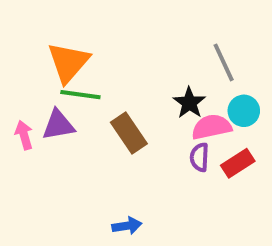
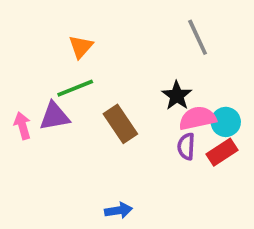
orange triangle: (68, 62) -> (81, 47), moved, size x0.6
gray line: (224, 62) -> (198, 37), moved
green line: (80, 95) -> (75, 88), turned -30
cyan circle: (244, 111) -> (226, 122), moved

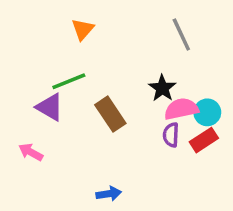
orange triangle: (81, 47) -> (83, 29), moved
purple triangle: (54, 116) -> (50, 107), turned 40
pink arrow: (22, 126) -> (31, 152), moved, turned -45

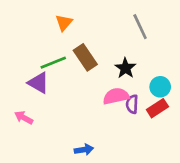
pink semicircle: (181, 109) -> (116, 96), moved
brown rectangle: (110, 114) -> (85, 57), moved

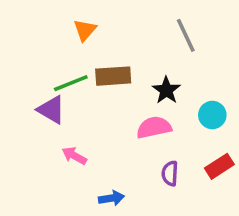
brown rectangle: (85, 57) -> (113, 76), turned -60
purple semicircle: (132, 104) -> (170, 173), moved
red rectangle: (157, 108) -> (219, 166), moved
pink arrow: (24, 118) -> (74, 156), moved

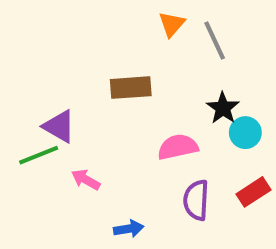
orange triangle: (85, 30) -> (172, 24), moved
green line: (71, 83) -> (39, 155), moved
black star: (166, 90) -> (223, 108), moved
purple semicircle: (170, 173) -> (196, 200), size x1.4

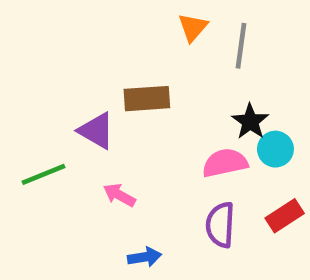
gray line: (215, 41) -> (241, 46), turned 33
purple triangle: (59, 126) -> (96, 131), moved
pink semicircle: (178, 147) -> (225, 163), moved
pink arrow: (86, 180) -> (119, 195), moved

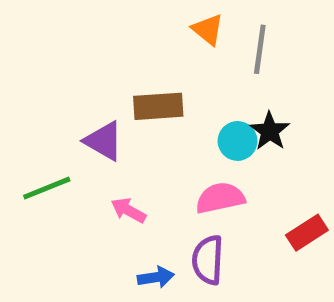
orange triangle: (193, 27) -> (208, 29), turned -32
cyan circle: (275, 149) -> (238, 141), moved
pink semicircle: (225, 163) -> (220, 198), moved
purple semicircle: (220, 225) -> (208, 260), moved

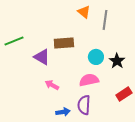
black star: (270, 131) -> (117, 61), moved
green line: (47, 188) -> (14, 41), moved

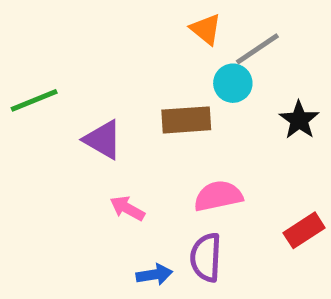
gray line: (105, 20) -> (257, 49), turned 48
brown rectangle: (64, 43) -> (186, 120), moved
cyan circle: (96, 57) -> (233, 83), moved
black star: (117, 61) -> (299, 120), moved

